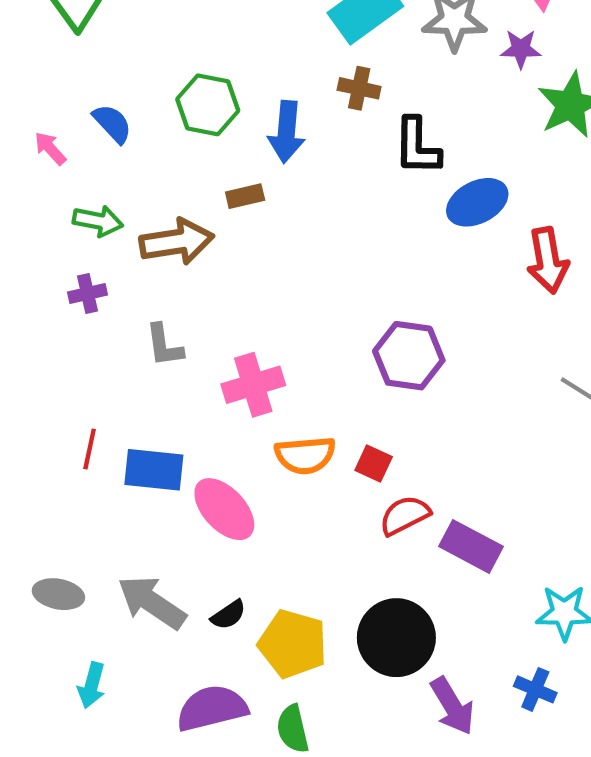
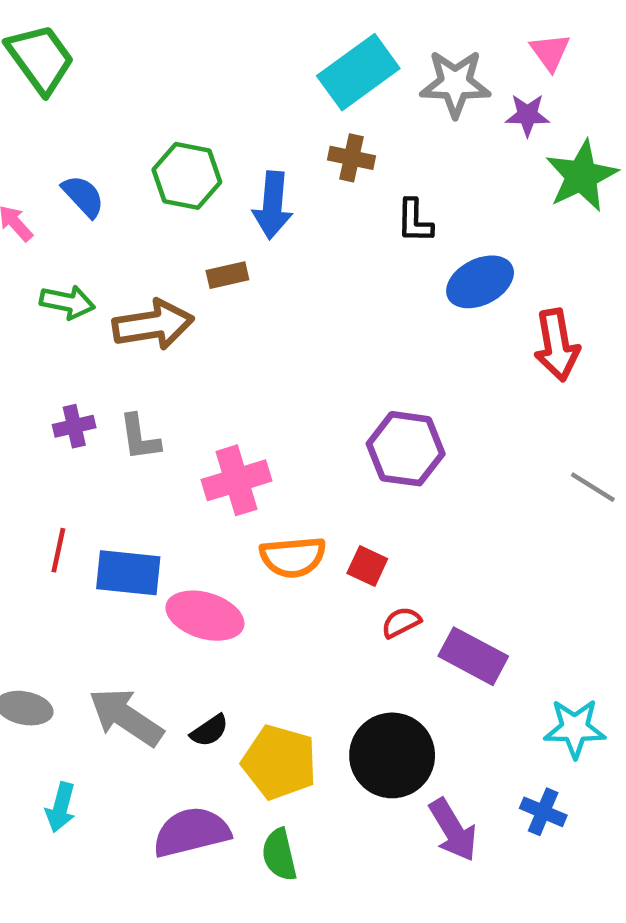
black L-shape: (417, 146) -> (415, 221), size x0.7
purple cross: (87, 294) -> (74, 426), moved
pink ellipse: (224, 509) -> (205, 616), turned -30
red semicircle: (405, 515) -> (401, 622), size x0.7

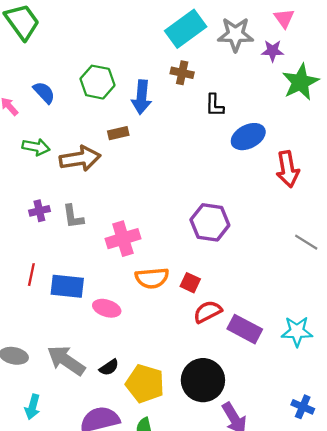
pink ellipse: (205, 616) -> (107, 308), size x0.7
red semicircle: (401, 622) -> (208, 312), size x1.4
cyan star: (575, 728) -> (297, 331), moved
blue cross: (543, 812) -> (303, 407), moved

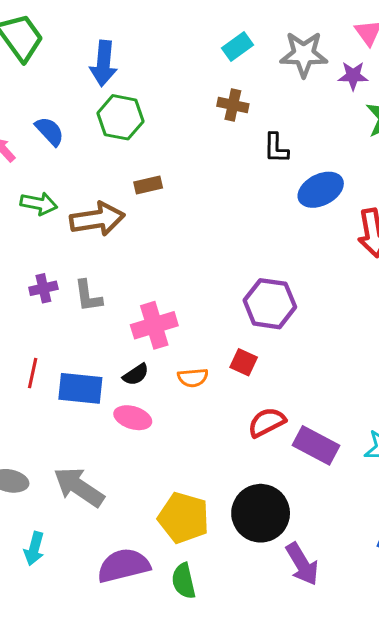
cyan rectangle: (186, 29) -> (237, 46), size x0.6
blue arrow: (142, 97) -> (103, 63), moved
orange semicircle: (152, 278) -> (193, 378), size x0.7
red square: (190, 283) -> (244, 362), moved
black semicircle: (109, 367) -> (136, 375), moved

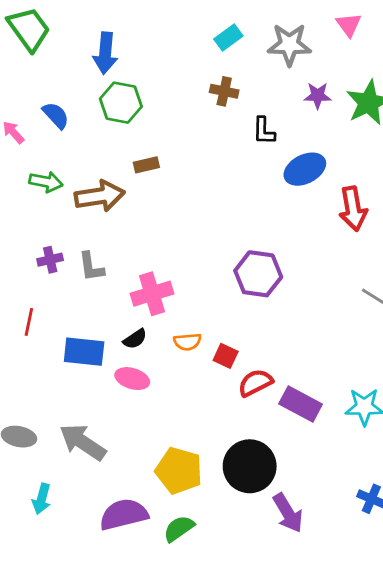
purple star: (353, 76) -> (318, 96), moved
red square: (244, 362) -> (226, 356), moved
red line: (33, 373) -> (29, 322), moved
green semicircle: (184, 581) -> (179, 529), turned 68

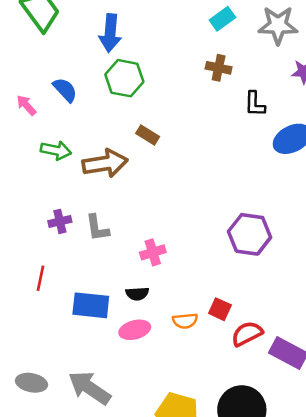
brown rectangle: (146, 165) -> (148, 135), turned 45
pink cross: (152, 294) -> (153, 252), size x0.7
black semicircle: (135, 339) -> (137, 294), turned 30
orange semicircle: (187, 342) -> (185, 321), moved
pink ellipse: (132, 379) -> (135, 330), turned -32

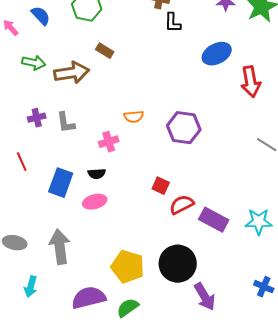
black L-shape: (255, 104) -> (173, 23), moved
red line: (41, 278) -> (22, 162), turned -36
blue rectangle: (91, 305) -> (61, 183), turned -76
orange semicircle: (185, 321) -> (134, 117), moved
gray arrow: (90, 388) -> (60, 247), turned 48

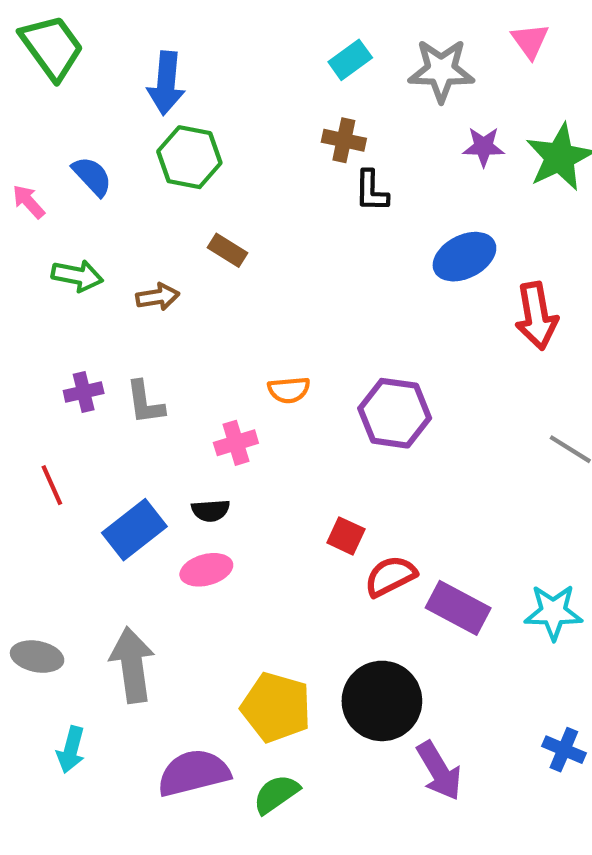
brown arrow: (72, 73) -> (158, 297), size x0.6
blue rectangle: (61, 183) -> (134, 530), turned 32

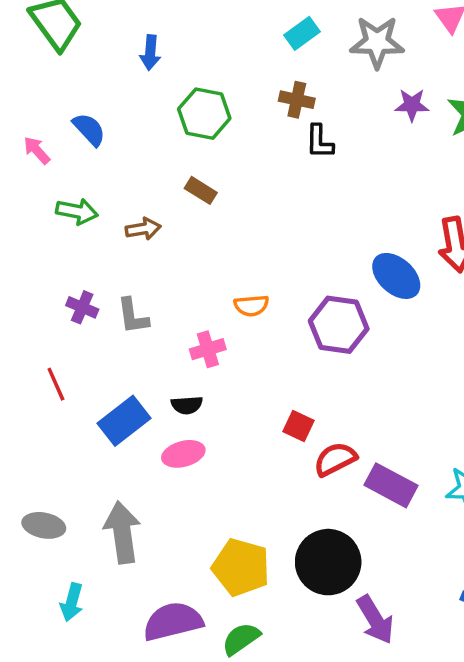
blue arrow: (166, 83) -> (150, 53), size x0.7
green hexagon: (189, 157) -> (204, 114), moved
blue ellipse: (464, 257) -> (396, 276), moved, turned 69
purple cross: (84, 392) -> (82, 307), turned 36

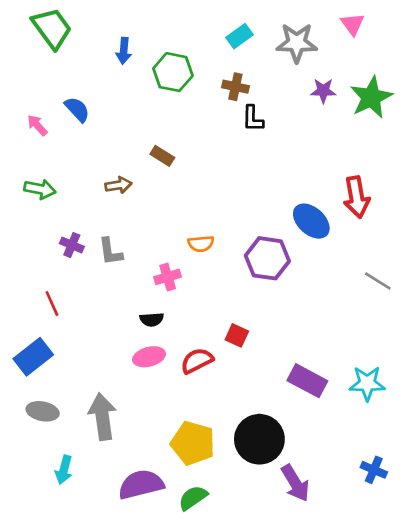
green hexagon: (204, 114) -> (173, 72), moved
green arrow: (77, 211) -> (40, 189), moved
blue rectangle: (124, 421) -> (33, 357), moved
red semicircle: (335, 459) -> (197, 361), moved

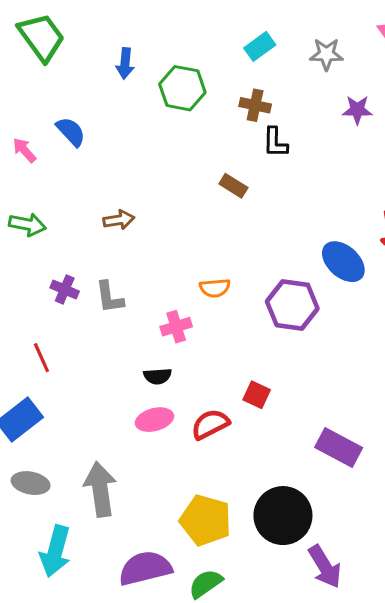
gray star: (297, 43) -> (326, 54), size x0.7
brown rectangle: (162, 156) -> (233, 186), moved
cyan arrow: (64, 470) -> (55, 551), size x1.5

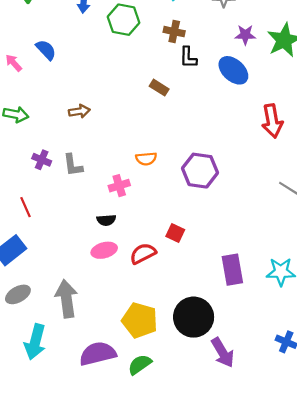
blue ellipse: (343, 262) -> (233, 70), moved
purple rectangle: (339, 447) -> (232, 270), turned 52
gray ellipse: (31, 483) -> (18, 294), turned -40

